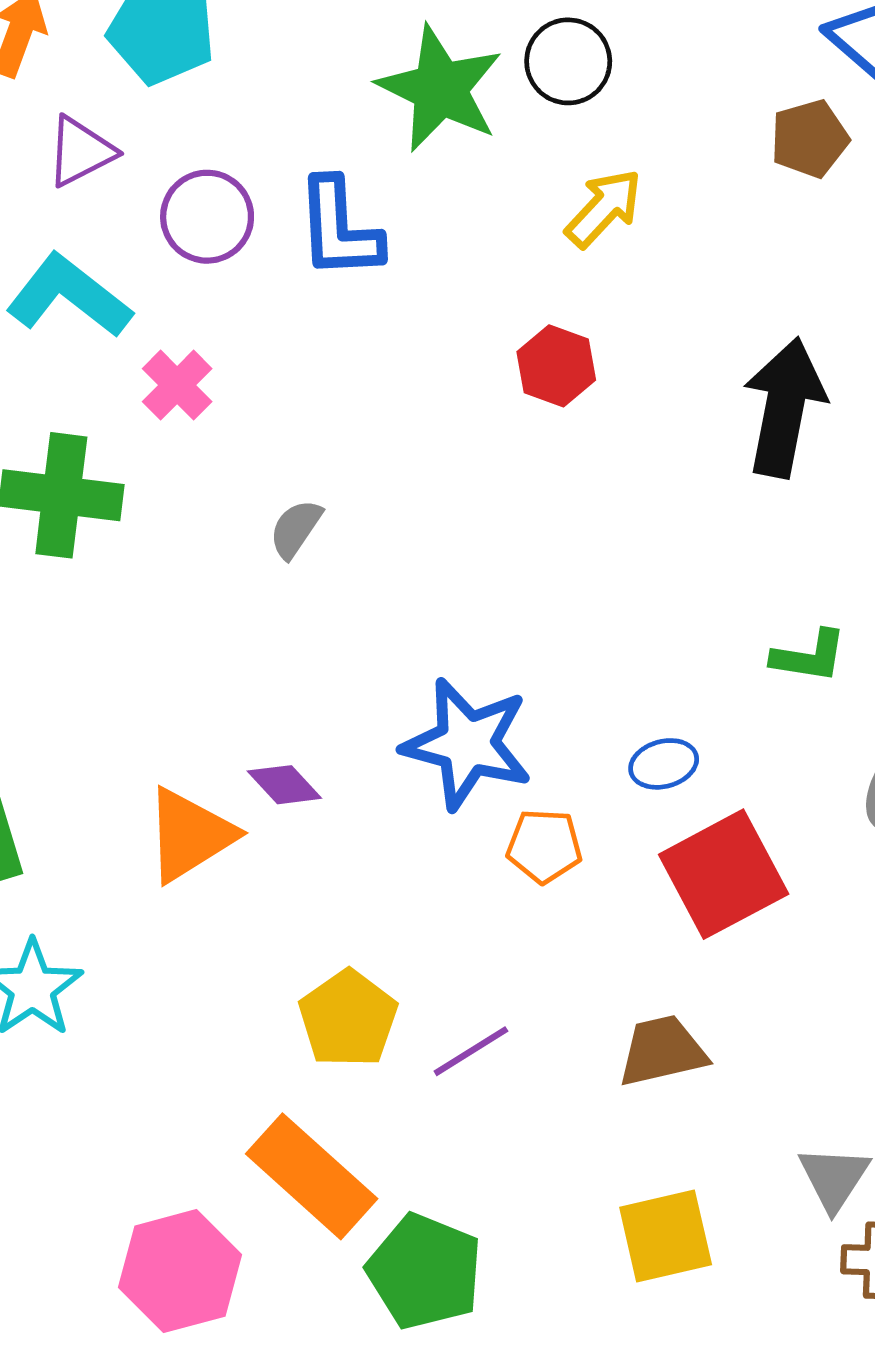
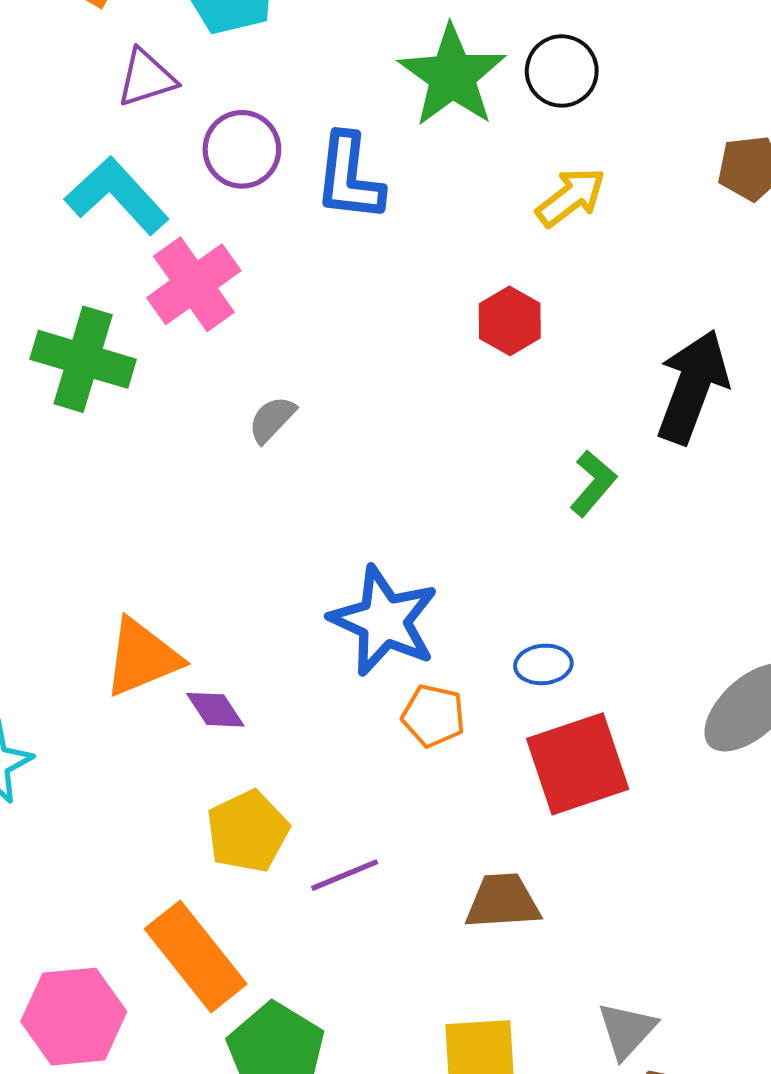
pink cross: (177, 385) -> (194, 284), size x1.5
green L-shape: (809, 656) -> (593, 483), moved, turned -68
purple diamond: (284, 785) -> (215, 710), moved

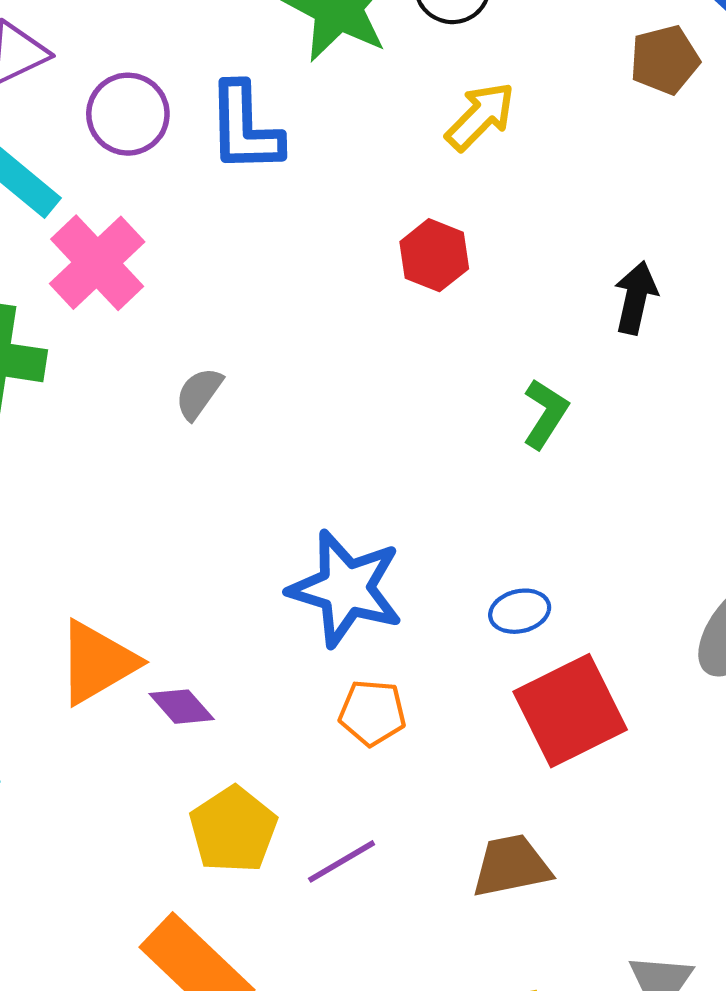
black arrow: (692, 387) -> (636, 298), size x0.6
orange pentagon: (433, 716) -> (372, 713), moved

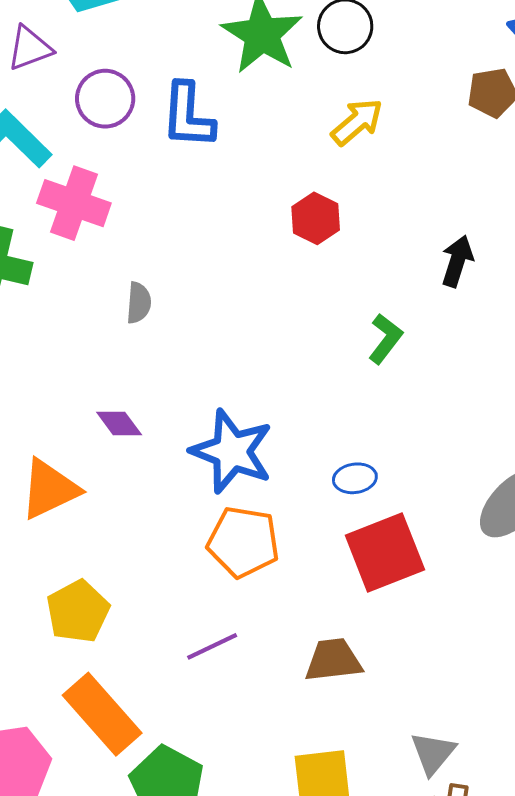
pink cross: (97, 263) -> (74, 203), turned -32
gray semicircle: (199, 393) -> (139, 303), turned 144
purple diamond: (182, 707) -> (119, 423), moved
orange pentagon: (372, 713) -> (243, 542), size x1.5
yellow pentagon: (233, 830) -> (78, 611), moved

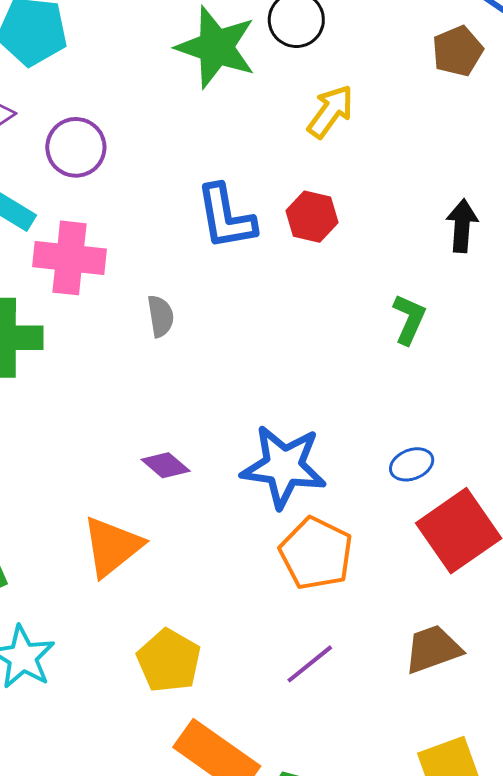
blue L-shape: (188, 116) -> (226, 217), moved
gray semicircle: (139, 303) -> (161, 316), moved
orange pentagon: (243, 542) -> (316, 553), turned 30

